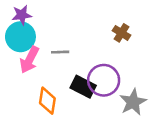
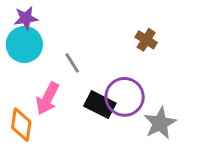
gray line: (60, 52) -> (72, 63), turned 60
pink arrow: (29, 60) -> (47, 98), moved
orange diamond: (47, 101) -> (21, 125), moved

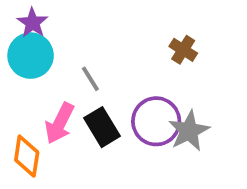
purple star: (26, 18) -> (32, 23), turned -30
black rectangle: (100, 105) -> (102, 127), moved, turned 32
gray star: (160, 123) -> (189, 131), moved

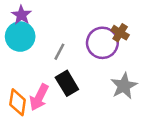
gray line: (90, 79) -> (59, 52), turned 60
purple circle: (156, 121) -> (102, 43), moved
pink arrow: (60, 123) -> (39, 97), moved

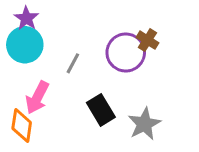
black rectangle: (67, 83) -> (101, 110), moved
gray star: (124, 86) -> (144, 124), moved
pink arrow: (39, 97) -> (37, 98), moved

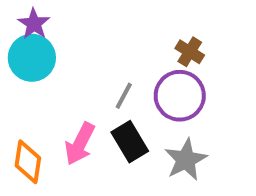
purple circle: (126, 52) -> (180, 96), moved
gray line: (73, 63) -> (124, 96), moved
pink arrow: (37, 98) -> (80, 144), moved

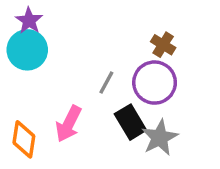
black rectangle: (130, 142) -> (130, 122), moved

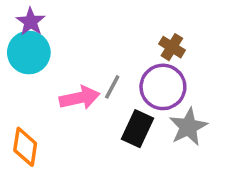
black rectangle: (130, 122) -> (138, 129), turned 56
pink arrow: (69, 124) -> (80, 98), moved, turned -129
gray star: (160, 138) -> (188, 127), moved

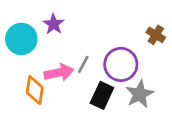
purple star: (31, 22) -> (54, 24), moved
brown cross: (172, 47) -> (156, 35), moved
orange diamond: (25, 147) -> (35, 90), moved

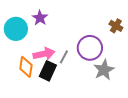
gray line: (83, 64) -> (64, 57), moved
black rectangle: (102, 95) -> (48, 71), moved

